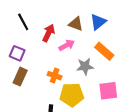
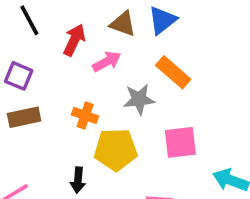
brown rectangle: (20, 77) -> (24, 117), turned 54

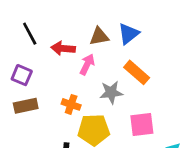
brown triangle: (123, 24) -> (99, 36), turned -30
red arrow: (74, 40) -> (63, 48), turned -110
pink arrow: (107, 62) -> (87, 64), turned -35

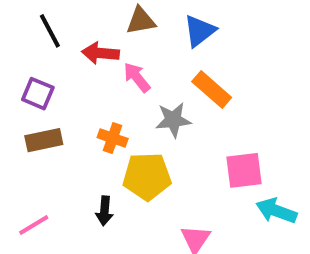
brown triangle: (99, 36) -> (141, 21), moved
pink arrow: (87, 64) -> (137, 77), turned -65
pink square: (142, 124) -> (244, 170), moved

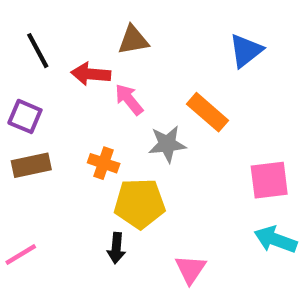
blue triangle: (200, 31) -> (246, 51), moved
pink square: (244, 170) -> (269, 180), moved
black arrow: (104, 211) -> (116, 248), moved

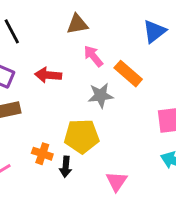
red arrow: (91, 74) -> (48, 75), moved
pink arrow: (129, 99) -> (93, 56), moved
orange cross: (104, 163) -> (42, 154), moved

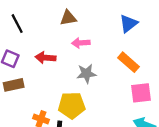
pink arrow: (93, 56) -> (81, 43), turned -54
orange rectangle: (128, 74) -> (128, 62), moved

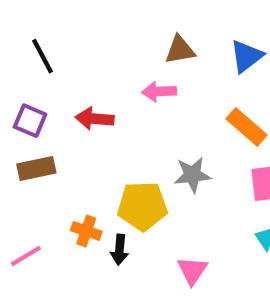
brown triangle: (68, 18) -> (180, 50), moved
gray star: (86, 74) -> (192, 175), moved

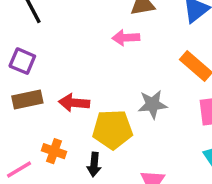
red arrow: (95, 119) -> (74, 103), moved
orange cross: (86, 231) -> (54, 151), moved

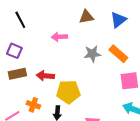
pink arrow: (126, 38) -> (59, 37), moved
gray star: (152, 104) -> (92, 54), moved

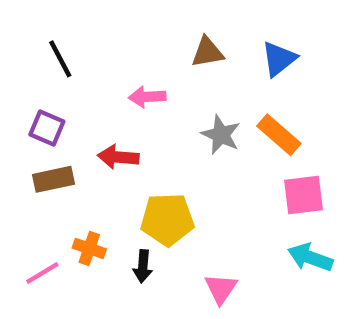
gray star: (92, 54) -> (221, 135), turned 30
red arrow: (45, 76) -> (118, 157), moved

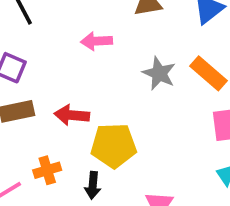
red arrow: (118, 157) -> (72, 115), moved
orange cross: (89, 248) -> (47, 170), turned -36

